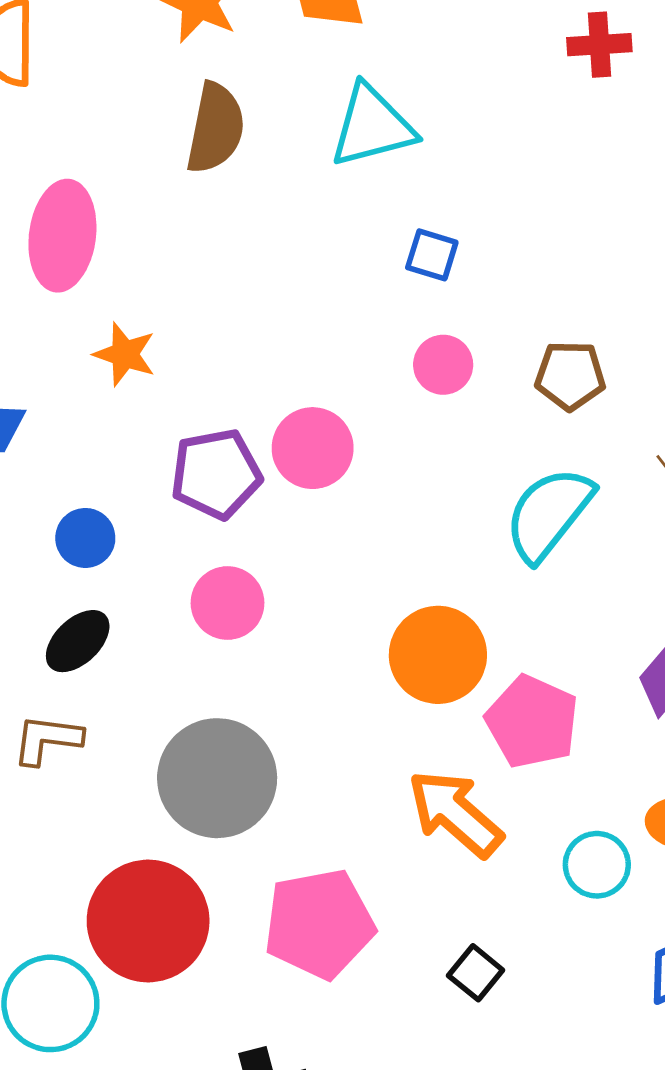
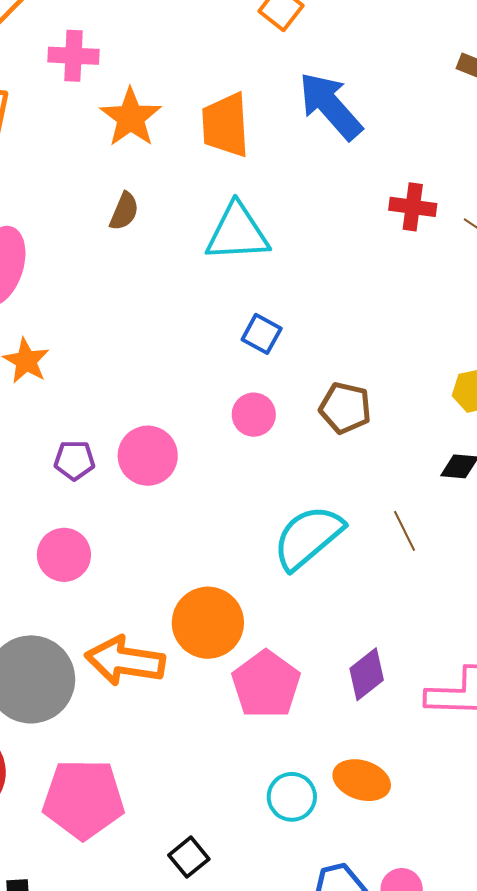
brown semicircle: (215, 128) -> (124, 211), size x0.6
brown pentagon: (570, 376) -> (345, 408), moved
purple pentagon: (216, 474) -> (74, 460), size x0.6
orange arrow: (455, 813) -> (125, 661), moved, turned -44

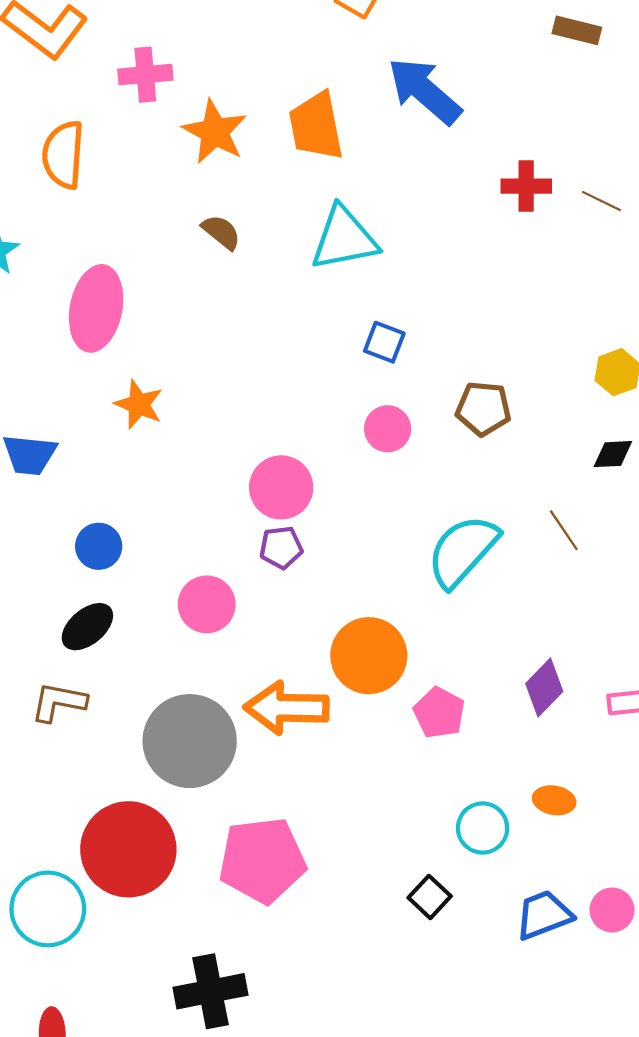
brown semicircle: (124, 211) -> (221, 232), turned -66
purple pentagon: (74, 460) -> (281, 547), moved
pink pentagon: (266, 684) -> (439, 713), size x0.7
orange ellipse: (362, 780) -> (554, 800), size x0.7
black square: (189, 857) -> (430, 897), moved

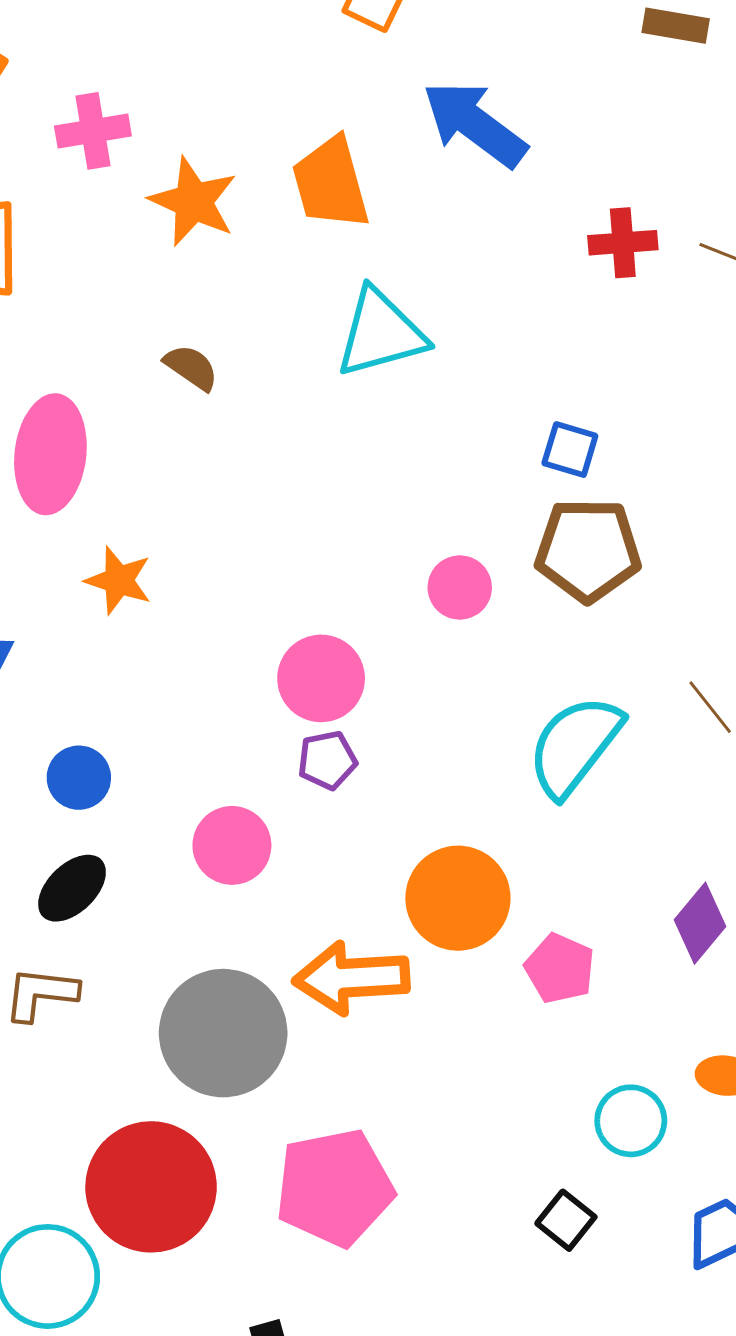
brown semicircle: (221, 232) -> (191, 367), moved
blue square: (384, 342) -> (570, 450), moved
brown pentagon: (483, 409) -> (588, 550), size x1.4

